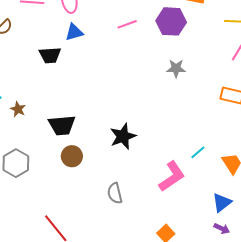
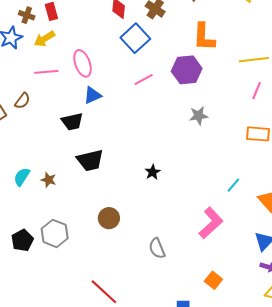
black trapezoid: (62, 125) -> (90, 160), moved
black star: (123, 136) -> (153, 172), moved, size x0.6
cyan line: (198, 152) -> (233, 185), moved

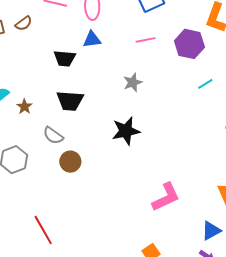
gray star: (199, 116) -> (133, 82), moved, turned -30
black star: (153, 172) -> (126, 131), size x1.8
cyan line: (233, 185) -> (205, 84), moved
gray semicircle: (157, 248) -> (53, 136), moved, turned -50

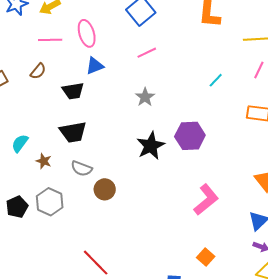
brown semicircle: (24, 23) -> (38, 71), moved
purple hexagon: (189, 44) -> (190, 136), moved
black trapezoid: (70, 101) -> (73, 132), moved
brown star: (24, 107) -> (44, 161), moved

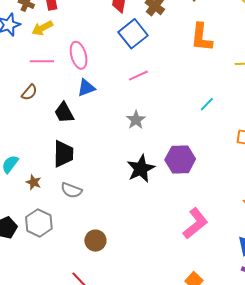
black trapezoid: (73, 91) -> (64, 113), turned 70
black trapezoid: (73, 132) -> (63, 154), turned -80
brown circle: (105, 189) -> (95, 241), moved

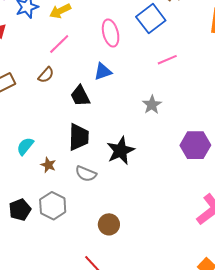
pink ellipse: (79, 55) -> (111, 33), moved
pink line: (42, 61) -> (59, 44), turned -45
pink line: (138, 76) -> (167, 60), moved
black star: (141, 169) -> (121, 151), moved

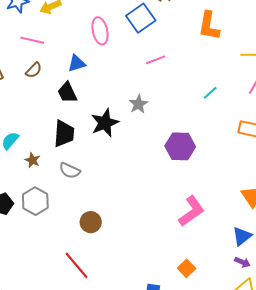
pink line: (59, 44) -> (32, 40), moved, turned 55
blue triangle: (103, 72) -> (77, 63), moved
black star: (121, 151) -> (105, 123), moved

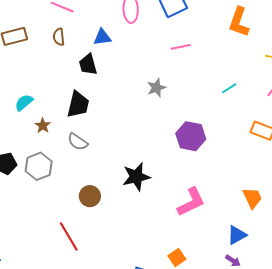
brown semicircle: (34, 70) -> (59, 37), turned 120
black star: (105, 123) -> (136, 177), moved

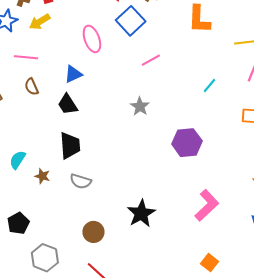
gray hexagon: (39, 166) -> (45, 258), moved
black star: (136, 177) -> (141, 213), moved
brown circle: (90, 196) -> (93, 232), moved

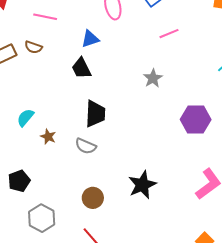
brown semicircle: (32, 87) -> (33, 47), moved, turned -54
black trapezoid: (70, 146) -> (95, 114), moved

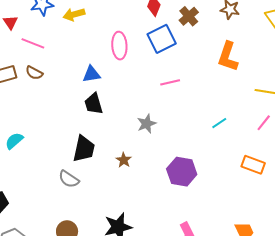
pink line: (45, 17) -> (33, 43), moved
black trapezoid: (81, 68) -> (94, 104), moved
brown star: (48, 137) -> (124, 160), moved

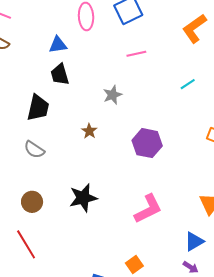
orange L-shape: (228, 57) -> (194, 28), turned 36
cyan line: (219, 123) -> (188, 84), moved
black trapezoid: (84, 149) -> (38, 108), moved

